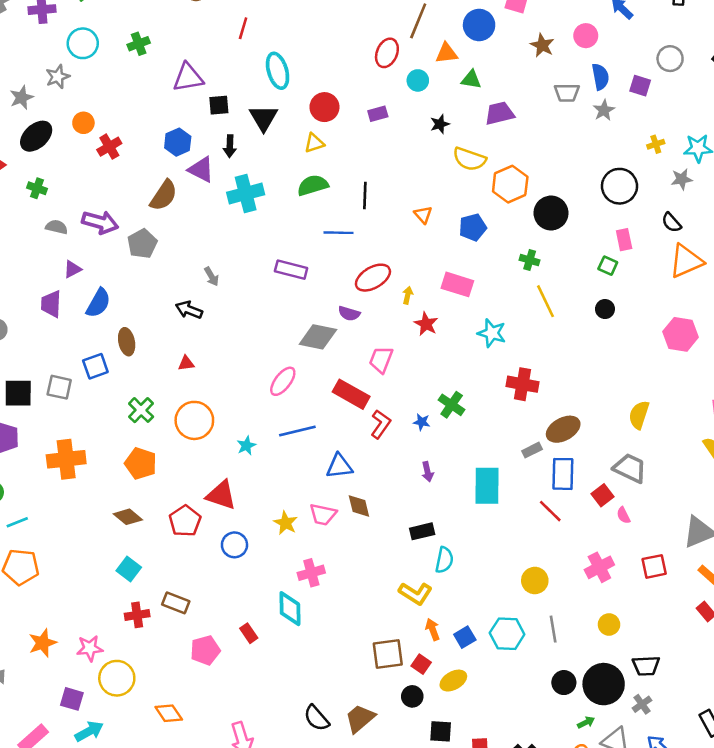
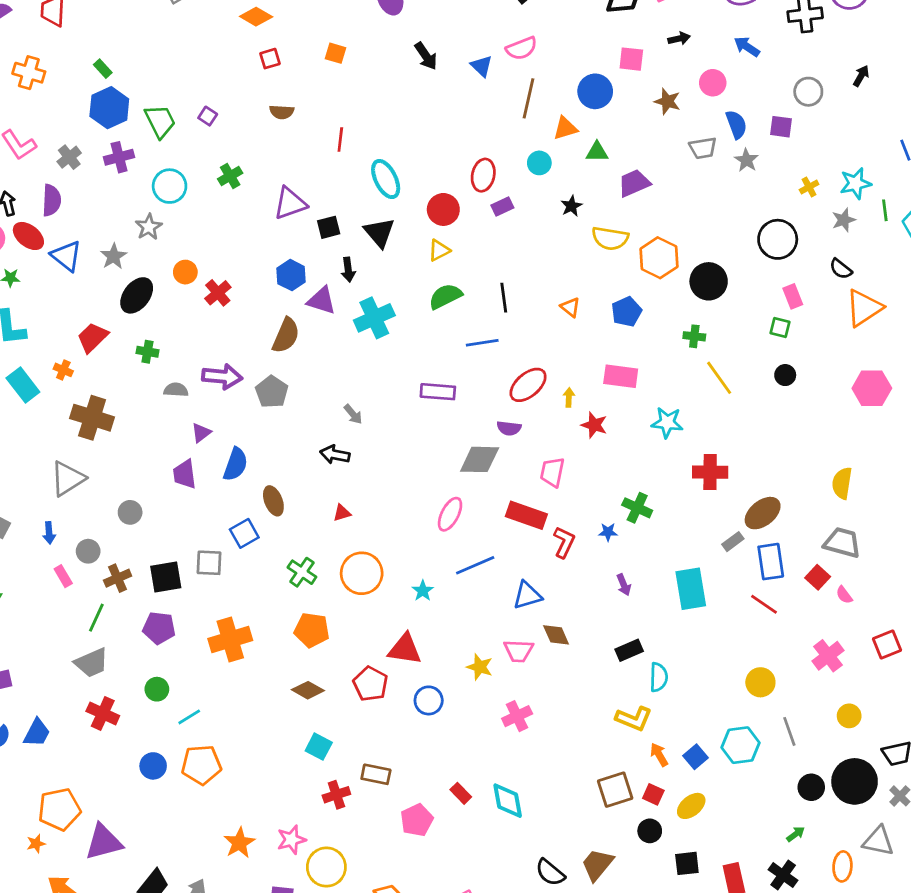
red ellipse: (387, 53) -> (483, 175), moved
cyan diamond: (290, 609) -> (508, 801), moved
green arrow: (586, 722) -> (796, 834), moved

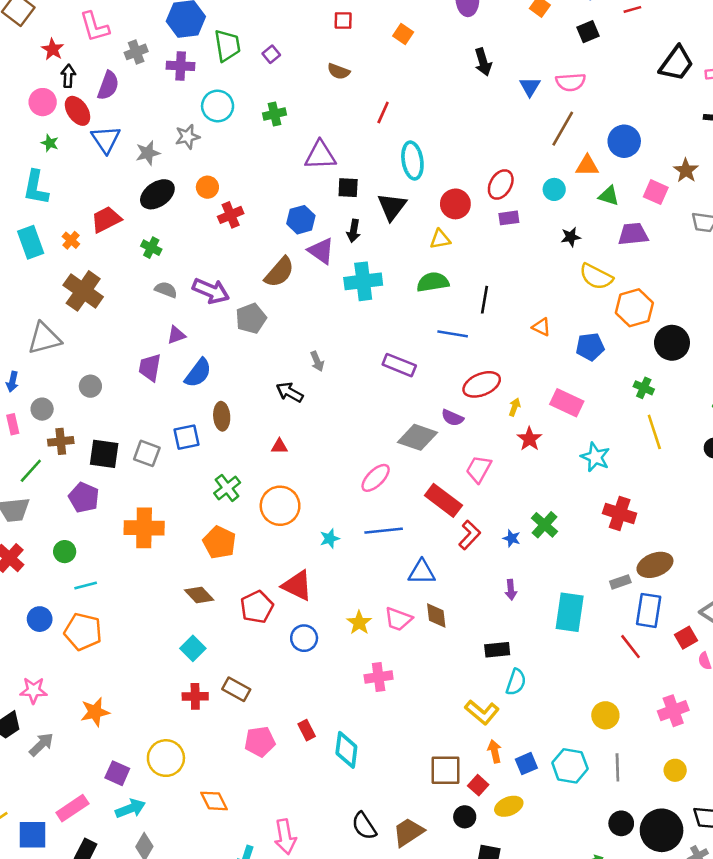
pink square: (631, 59) -> (656, 192), moved
orange triangle: (570, 307) -> (541, 327), turned -30
pink star: (291, 840) -> (33, 690), moved

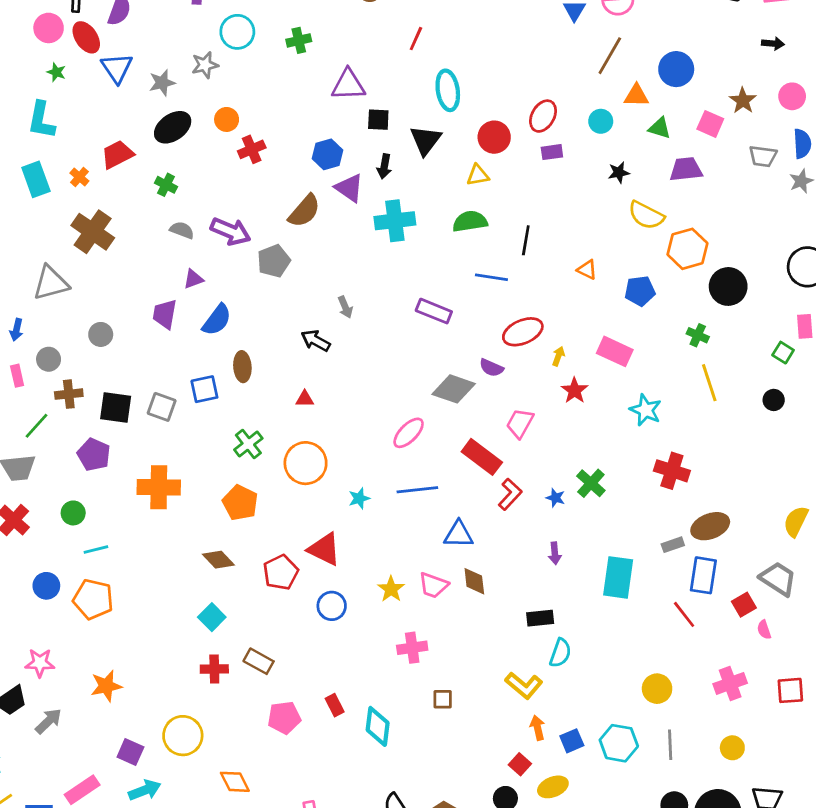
brown square: (445, 770) -> (443, 699), moved, size x0.6

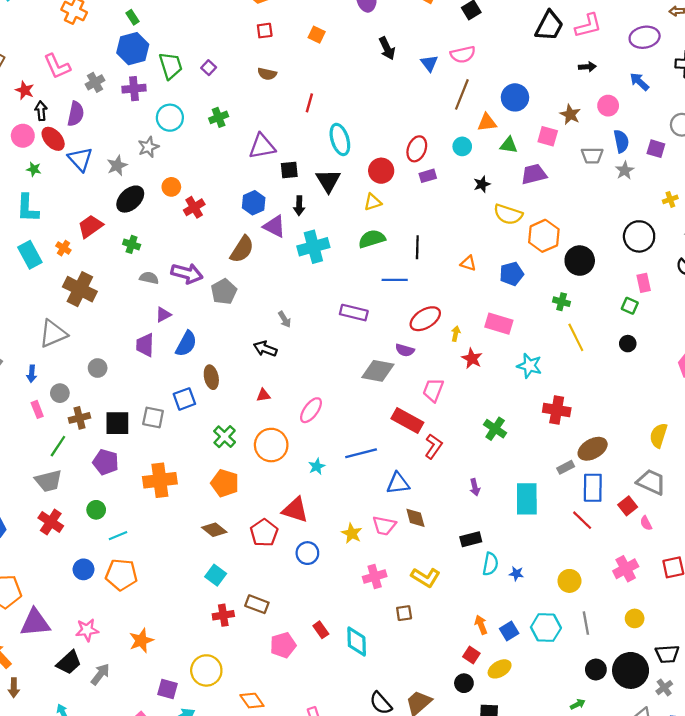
pink ellipse: (409, 433) -> (311, 410), moved
blue star: (555, 498) -> (516, 574), moved
yellow L-shape: (524, 685) -> (426, 577), moved

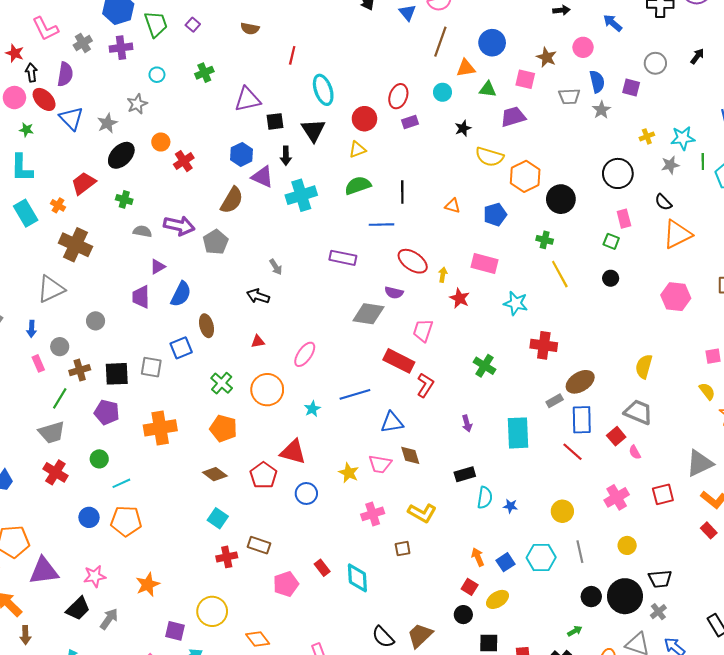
cyan circle: (170, 118) -> (157, 75), size x0.6
red ellipse: (425, 319) -> (413, 261), turned 68

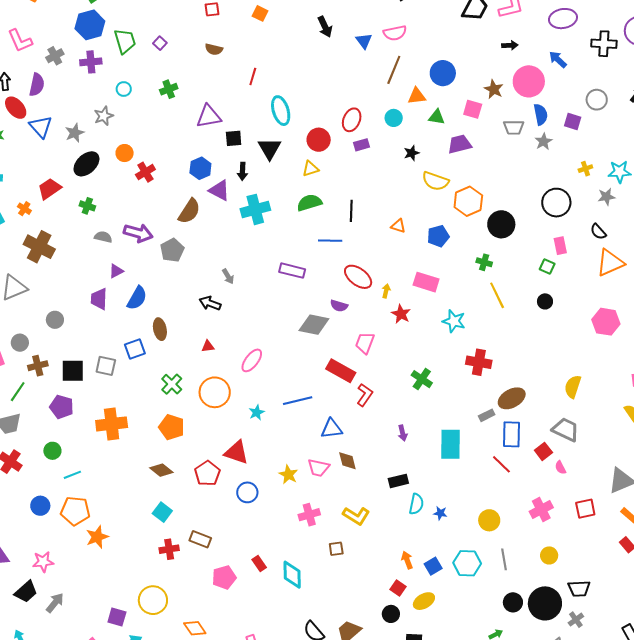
pink circle: (583, 47) -> (529, 81), size x1.6
orange star: (148, 585) -> (97, 537), moved

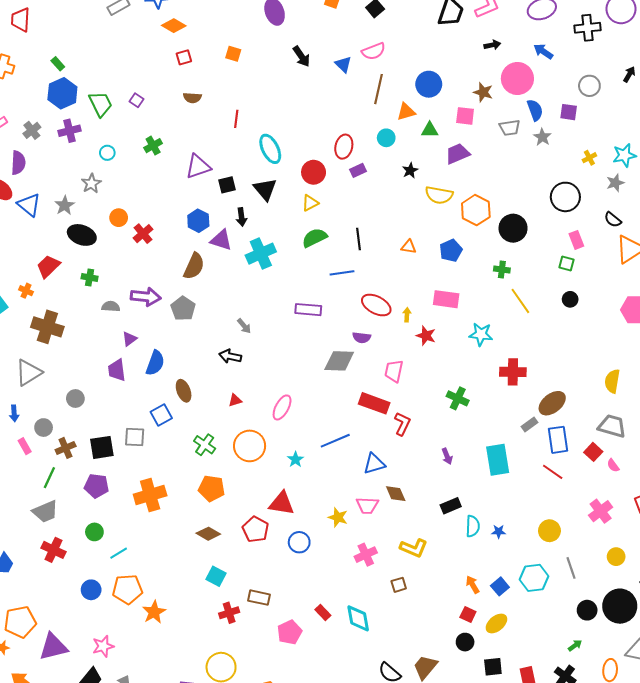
black ellipse: (86, 164) -> (82, 235), turned 72

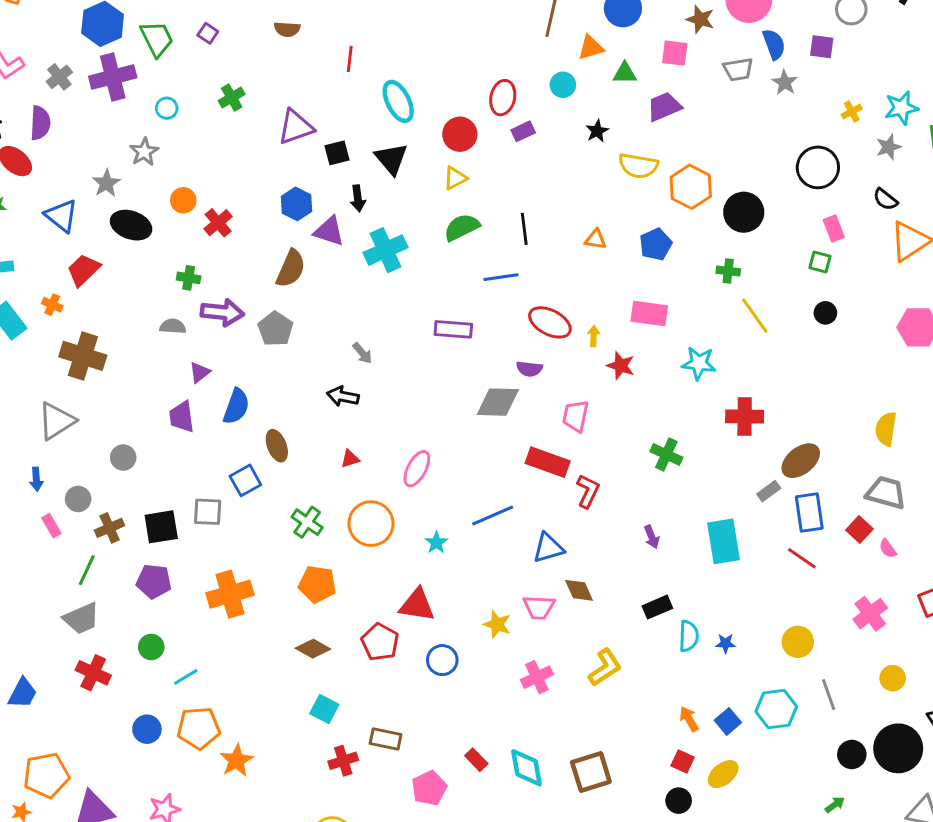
purple cross: (69, 131) -> (113, 77), size x1.4
blue triangle: (29, 205) -> (61, 216), moved
green cross: (90, 278) -> (189, 278), moved
yellow L-shape: (414, 548) -> (605, 667), turned -56
brown square: (399, 585) -> (591, 772), moved, size x1.8

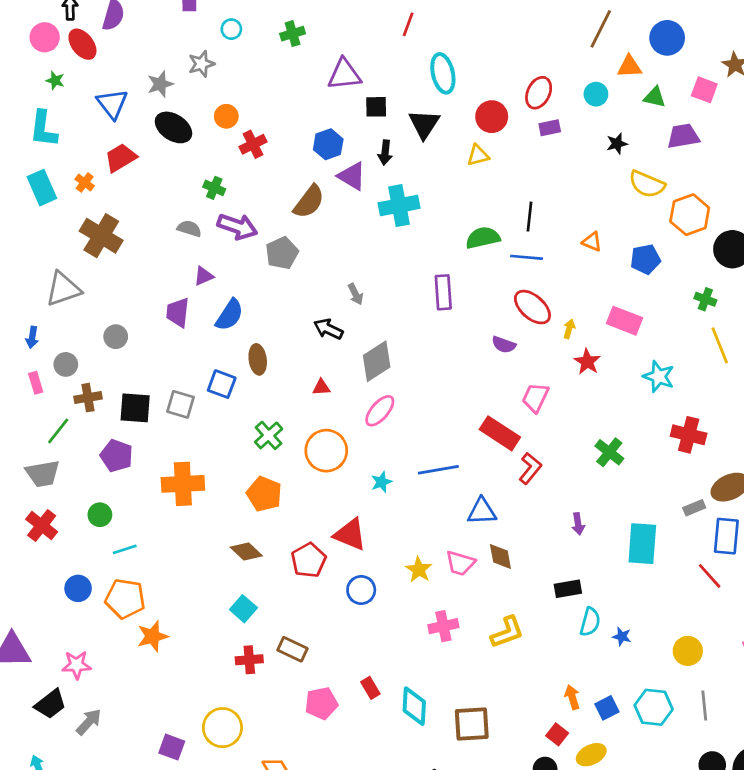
green semicircle: (462, 227) -> (483, 238), moved
blue line: (501, 277) -> (527, 257), moved
purple rectangle: (453, 329) -> (443, 292), turned 68
gray diamond: (498, 402) -> (377, 361), moved, turned -48
blue square: (245, 480) -> (222, 384), turned 36

